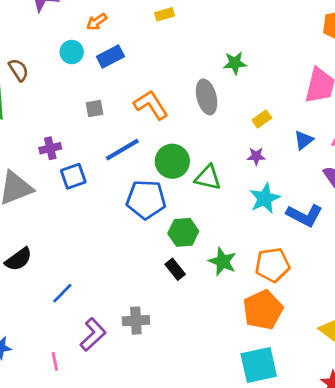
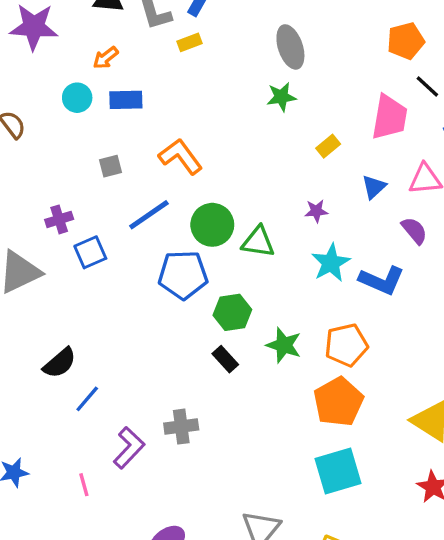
blue rectangle: (110, 57) -> (126, 100), turned 30
gray ellipse: (207, 97) -> (290, 47), moved
yellow rectangle: (262, 119) -> (328, 146), moved
black semicircle: (19, 259) -> (60, 363), moved

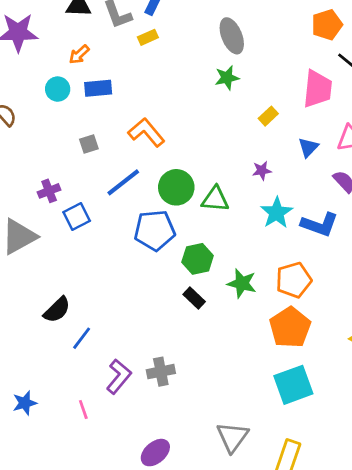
gray cross: (181, 427) -> (161, 372), moved

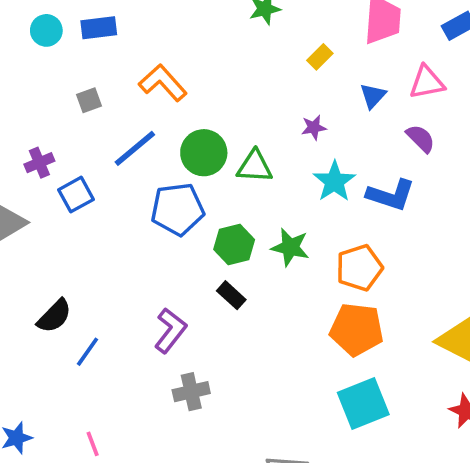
green star: (242, 283) -> (290, 247), moved
orange pentagon: (290, 327) -> (357, 329), turned -30
purple L-shape: (119, 376) -> (170, 330), moved

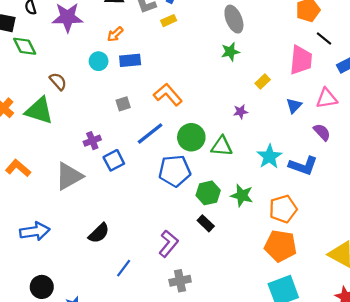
purple star: (314, 127) -> (241, 112), moved
blue line: (88, 352) -> (124, 268), moved

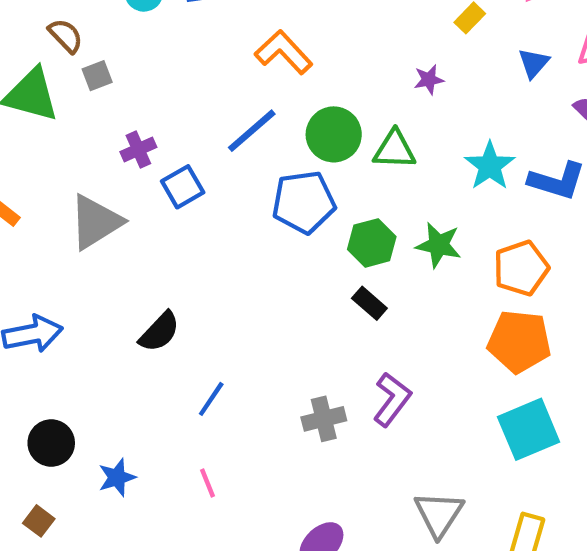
gray square: (123, 104) -> (97, 76), moved
purple L-shape: (168, 244) -> (392, 399), moved

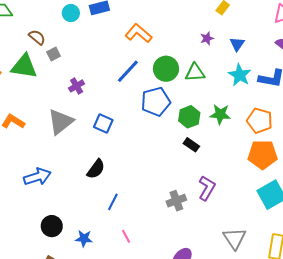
blue triangle: (534, 63) -> (237, 44), moved
blue square: (183, 187) -> (103, 123), moved, turned -30
orange pentagon: (521, 268) -> (260, 121), turned -30
blue line: (211, 399) -> (113, 202), moved
blue star: (117, 477) -> (84, 239), turned 30

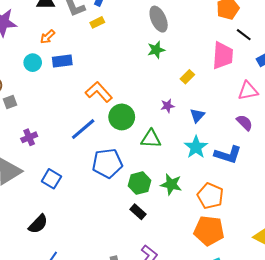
green circle: (166, 69) -> (122, 117), moved

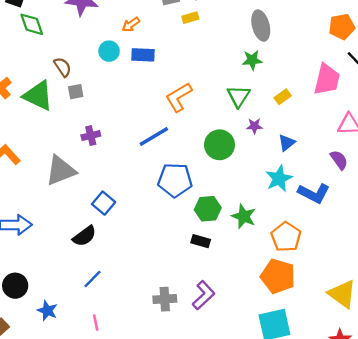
orange L-shape: (99, 92) -> (179, 97), turned -88
green circle: (122, 117) -> (219, 145), moved
green triangle: (151, 139) -> (239, 96), moved, turned 50
blue square: (51, 179) -> (104, 203), moved
black rectangle: (138, 212) -> (201, 241), turned -35

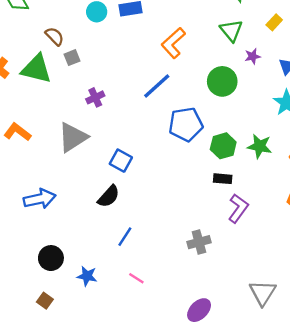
purple L-shape: (204, 295) -> (238, 208), moved
pink line: (96, 322) -> (136, 278), turned -35

